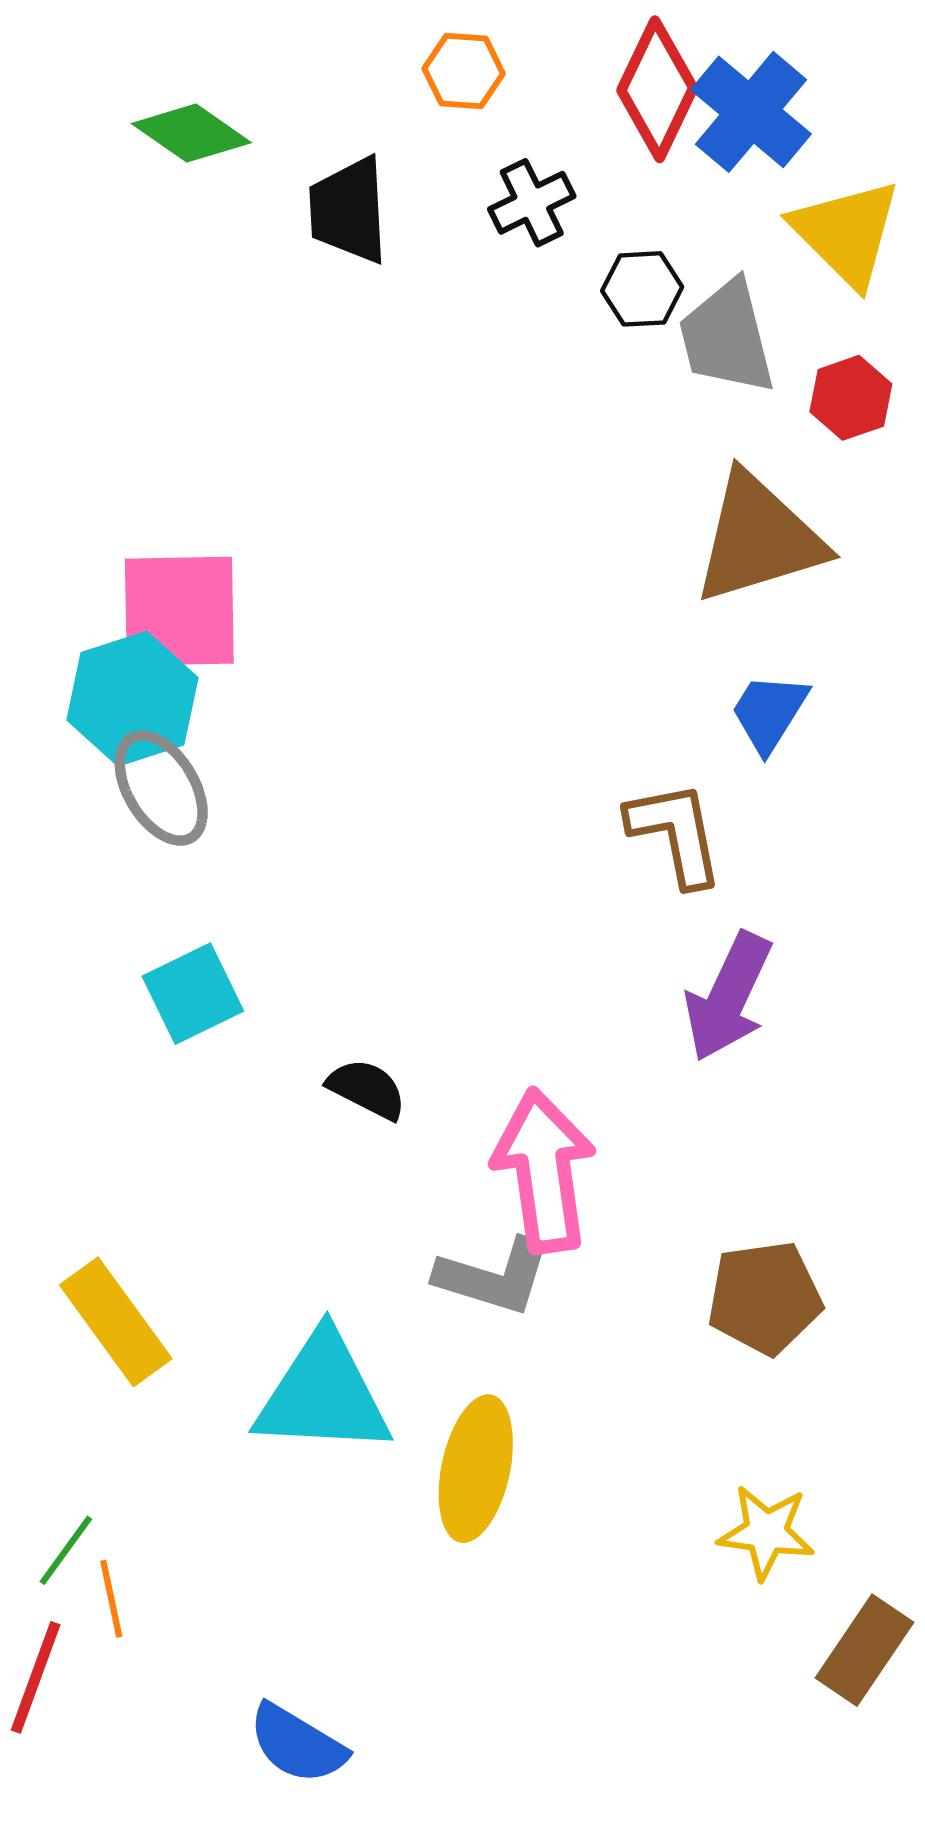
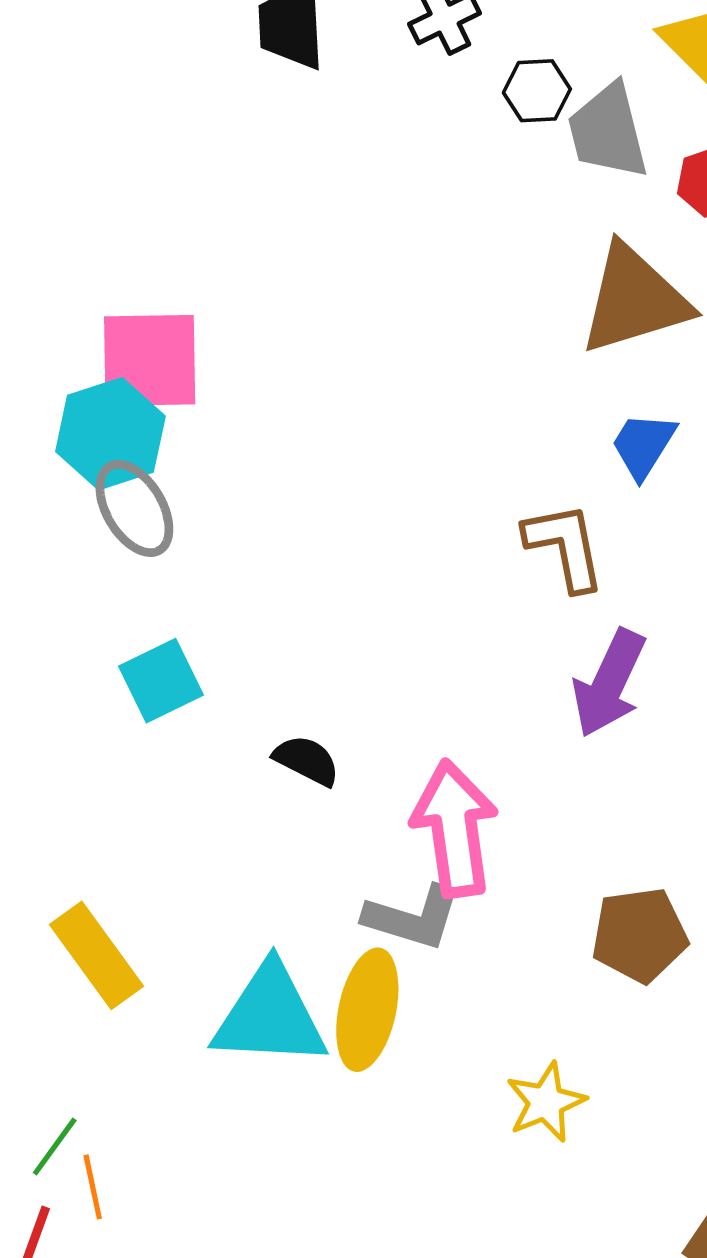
yellow ellipse: (476, 1469) -> (367, 1010), moved
yellow star: (766, 1532) -> (546, 1102), moved, turned -30

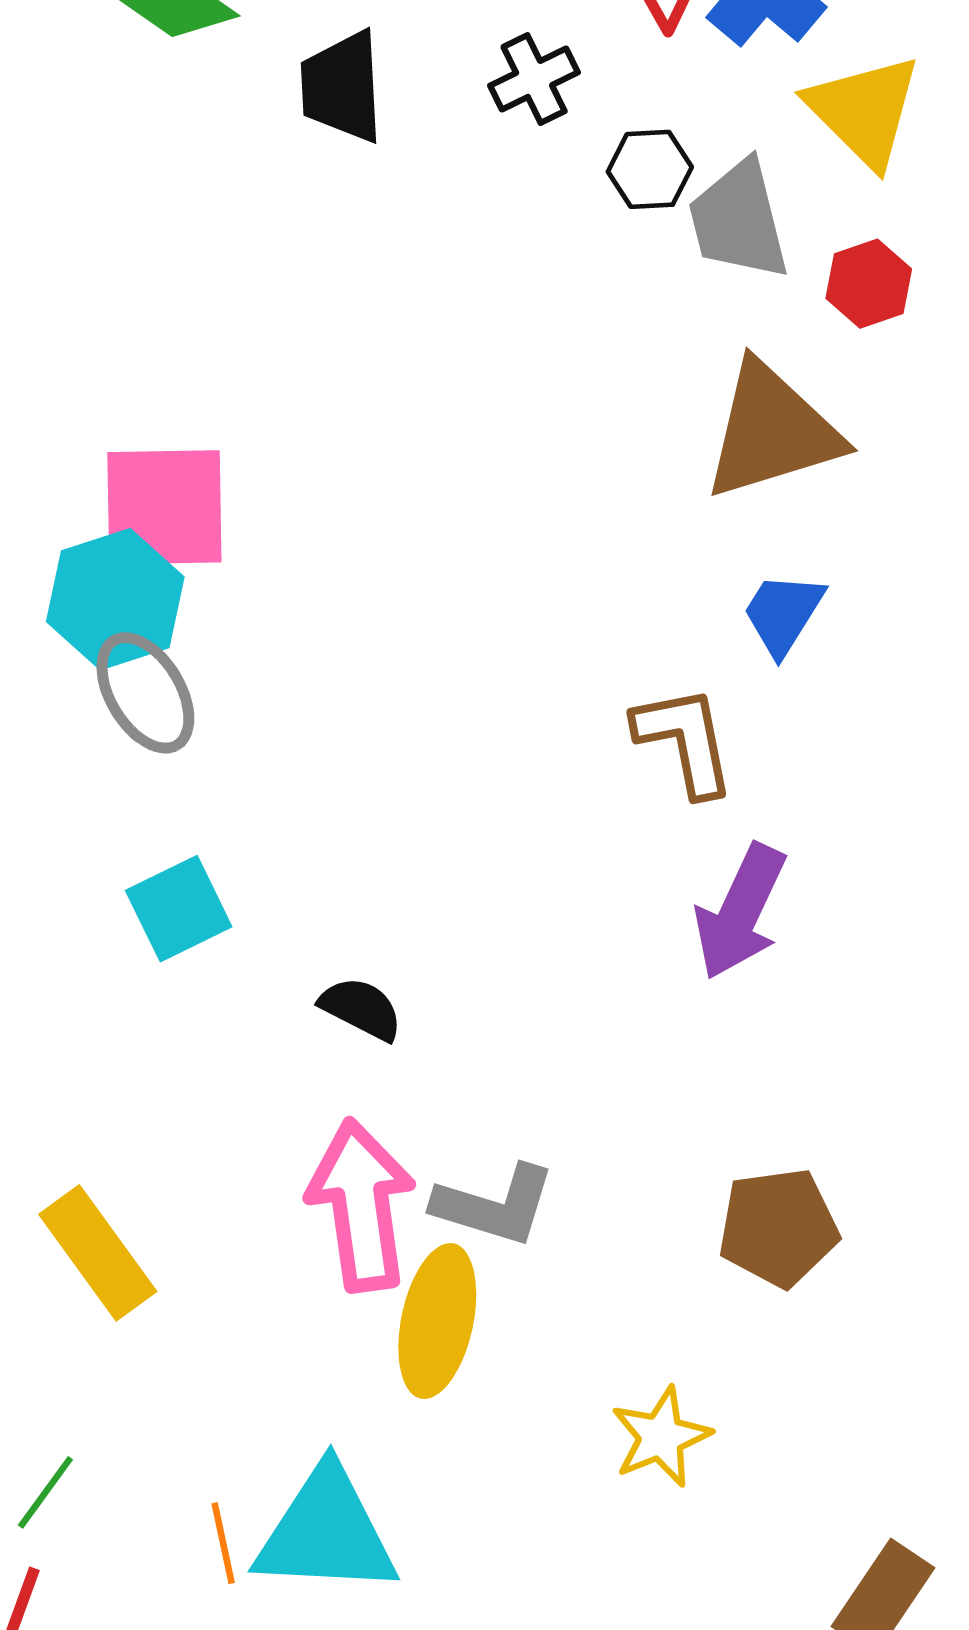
pink arrow: (455, 829) -> (361, 1205), moved
cyan triangle: (270, 1016) -> (326, 1532), moved
orange line: (93, 1187) -> (223, 1543), moved

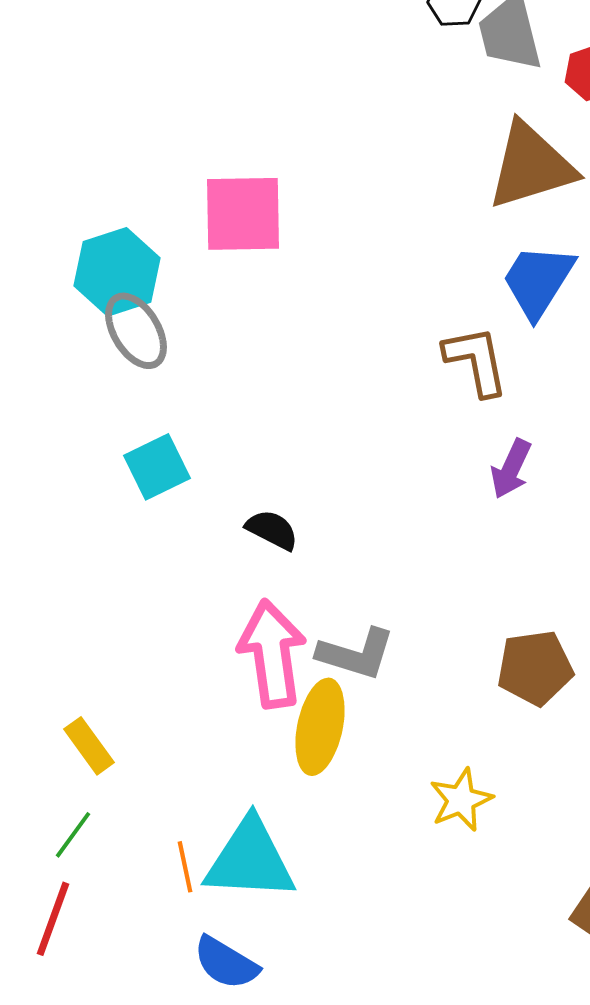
pink square: (164, 507) -> (243, 214), moved
blue trapezoid: (783, 614) -> (538, 281), size x1.4
purple arrow: (740, 912) -> (511, 469), size x0.7
yellow rectangle: (98, 1253) -> (89, 746), moved, size x0.7

